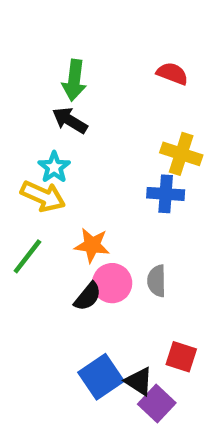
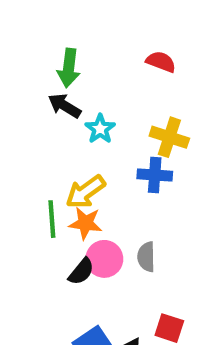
cyan star: (54, 167) -> (100, 129), moved
yellow arrow: (43, 196) -> (85, 192), moved, turned 120
green line: (27, 256) -> (52, 219), moved, turned -42

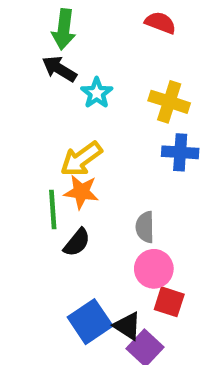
blue cross: (155, 175) -> (180, 152), moved
green line: (52, 219) -> (53, 209), moved
pink circle: (104, 259) -> (154, 269), moved

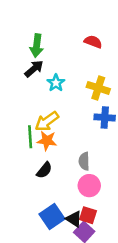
black arrow: (59, 69) -> (34, 69), turned 108
green line: (53, 209) -> (30, 137), moved
red square: (169, 302) -> (88, 215), moved

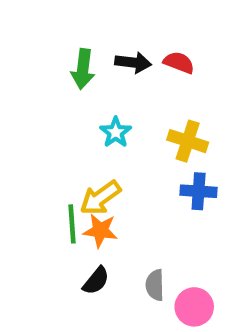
black arrow: (34, 69) -> (133, 63), moved, turned 48
gray semicircle: (84, 161) -> (155, 285), moved
pink circle: (89, 186) -> (194, 307), moved

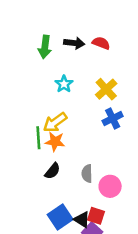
yellow cross: (188, 141) -> (106, 89), turned 30
blue cross: (199, 191) -> (113, 119), turned -30

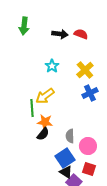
green arrow: (45, 47) -> (24, 26), moved
orange star: (55, 142) -> (45, 122), moved
red square: (96, 216) -> (89, 169), moved
blue square: (60, 217) -> (65, 158), moved

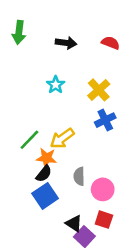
red semicircle: (81, 34) -> (111, 43), moved
yellow arrow: (45, 96) -> (62, 138), moved
green line: (32, 108) -> (29, 140), turned 48
blue square: (65, 158) -> (45, 196), moved

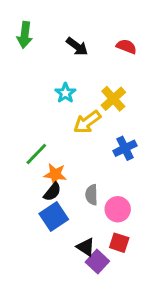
black arrow: (66, 43) -> (77, 46), turned 30
blue cross: (105, 120) -> (125, 148), moved
yellow arrow: (62, 138) -> (87, 122), moved

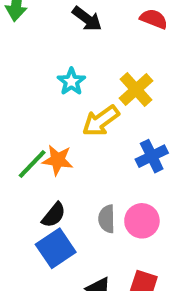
orange star: (55, 174) -> (58, 160), moved
pink circle: (118, 209) -> (142, 221), moved

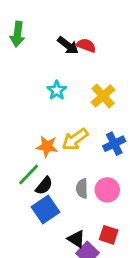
red semicircle: (154, 19) -> (86, 45), moved
yellow arrow: (101, 121) -> (75, 139), moved
green line: (32, 164) -> (29, 174), moved

